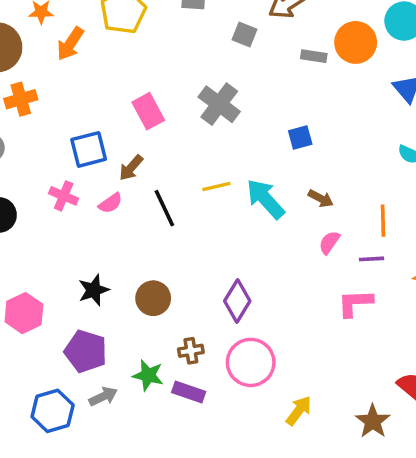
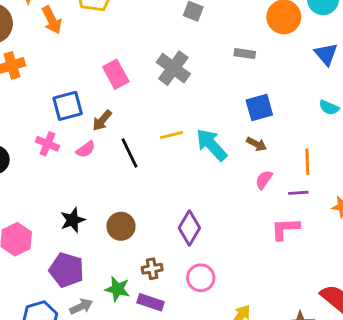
orange arrow: (70, 44) -> (52, 20), turned -60
gray rectangle: (314, 56) -> (245, 54), moved
blue square: (300, 138) -> (259, 107), moved, size x1.4
pink circle: (251, 362) -> (201, 278), size x0.7

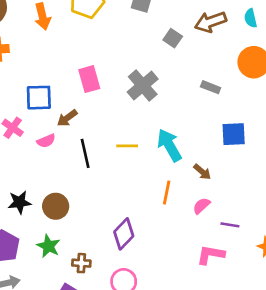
blue square: (259, 107) -> (234, 134), moved
cyan arrow: (212, 145) -> (169, 145), moved
orange line: (307, 162) -> (167, 192), moved
brown circle: (121, 226) -> (56, 206), moved
green star: (117, 289) -> (48, 246), moved

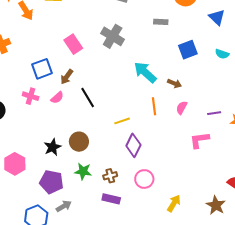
yellow line: (127, 146) -> (122, 121), moved
purple line: (230, 225) -> (214, 113), moved

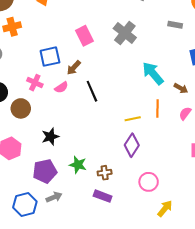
yellow line: (122, 121) -> (133, 119), moved
brown circle: (79, 142) -> (21, 108), moved
pink circle: (144, 179) -> (149, 182), moved
purple pentagon: (51, 182) -> (45, 171), turned -30

